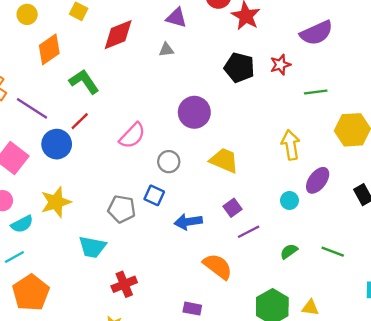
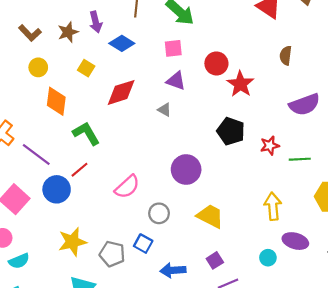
orange diamond: (49, 49) -> (56, 101), turned -52
gray triangle: (166, 50) -> (164, 110), turned 32
red star: (280, 65) -> (270, 146), moved
purple ellipse: (318, 180) -> (295, 241), turned 65
yellow star: (56, 202) -> (72, 242), moved

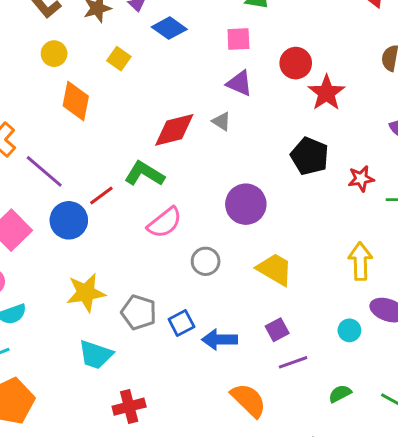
red diamond: (121, 92) -> (174, 130), moved
green L-shape: (86, 133) -> (144, 174), moved, turned -32
blue square: (143, 244) -> (181, 323), moved, turned 30

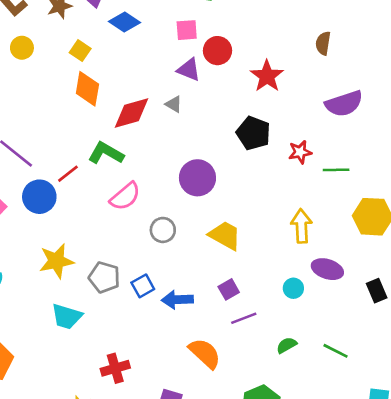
red circle: (296, 63) -> (218, 51), moved
orange diamond: (76, 101) -> (87, 89), moved
red cross: (129, 407) -> (115, 368), moved

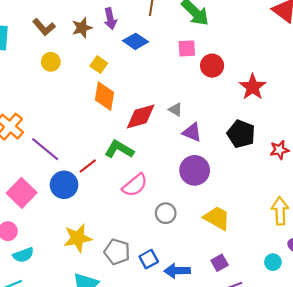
purple triangle: (189, 70) -> (192, 132), moved

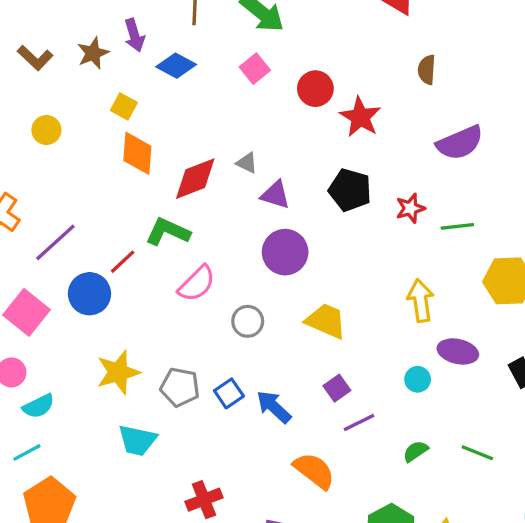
pink square: (187, 48) -> (255, 69), turned -30
yellow circle: (51, 62) -> (46, 130), moved
red circle: (212, 66) -> (315, 89), moved
purple line: (45, 149) -> (55, 242), turned -76
blue arrow: (177, 271) -> (274, 407), turned 50

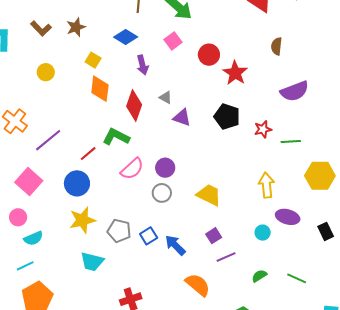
purple arrow: (134, 35) -> (142, 65), moved
red diamond: (195, 179) -> (134, 106), turned -52
purple circle: (285, 252) -> (165, 168), moved, size x0.7
blue circle: (89, 294) -> (77, 183), moved

